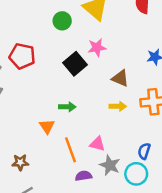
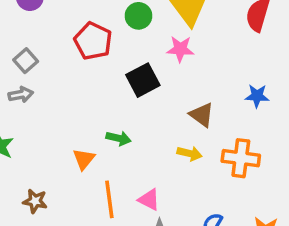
pink star: (97, 48) -> (180, 49), moved
red pentagon: (22, 56) -> (93, 41), moved

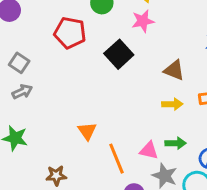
green arrow: (119, 138) -> (176, 143), moved

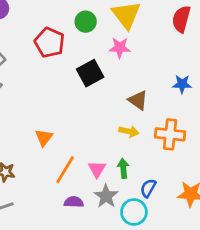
green arrow: (176, 143) -> (123, 168), turned -108
pink triangle: (149, 150) -> (97, 169), turned 36
orange line: (117, 159) -> (65, 170), turned 40

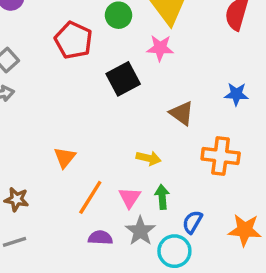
yellow arrow: (129, 131) -> (149, 158), moved

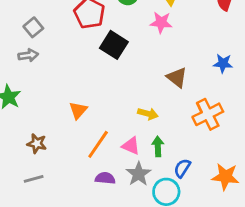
black square: (123, 79) -> (114, 45), moved, turned -32
orange cross: (221, 156) -> (208, 114), turned -36
pink triangle: (130, 197) -> (131, 146), turned -42

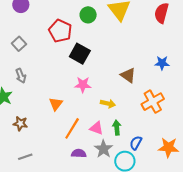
pink star: (161, 22) -> (83, 85), moved
gray arrow: (28, 55) -> (21, 76), moved, turned 80
brown star: (37, 144) -> (20, 124), moved

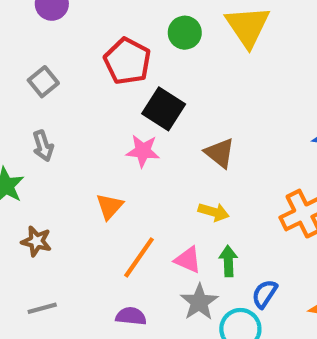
brown triangle: (128, 75) -> (220, 153), moved
pink star: (83, 85) -> (143, 151), moved
purple semicircle: (79, 153) -> (131, 316), moved

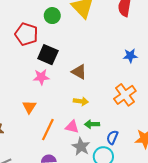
green arrow: (228, 261) -> (92, 124), turned -80

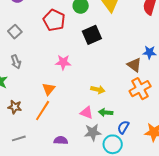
black square: (48, 55) -> (92, 35), moved, turned 36
brown triangle: (79, 72) -> (134, 65), moved
orange line: (48, 130) -> (43, 111), moved
gray star: (81, 147) -> (93, 132), turned 30

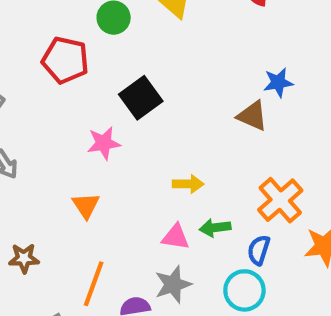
black square: (92, 35) -> (141, 98), moved
orange cross: (140, 89) -> (280, 200), moved
orange line: (43, 111) -> (94, 284), moved
gray star: (93, 132) -> (173, 284), moved

